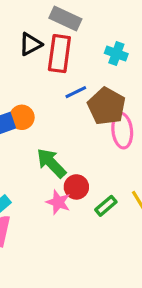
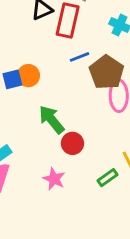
pink star: (58, 202) -> (54, 179), moved
green rectangle: (106, 206) -> (107, 178), moved

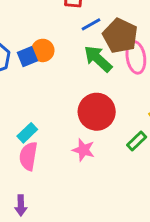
green arrow: (52, 120) -> (98, 59), moved
red circle: (72, 143) -> (97, 112), size x1.6

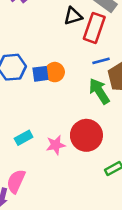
pink star: (83, 150) -> (56, 145), moved, turned 30
pink semicircle: (28, 156) -> (16, 181), moved

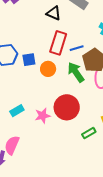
black triangle: (73, 16) -> (54, 13), turned 42
red rectangle: (94, 28) -> (58, 43), moved
orange circle: (55, 72) -> (48, 69), moved

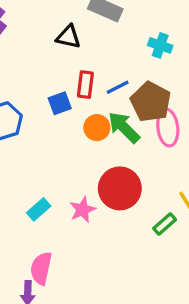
red rectangle: (58, 43) -> (85, 85), size x0.7
blue square: (29, 60) -> (60, 103), moved
orange circle: (48, 69) -> (97, 128), moved

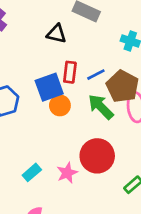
blue square: (60, 103) -> (49, 87), size x1.5
orange circle: (97, 128) -> (60, 105), moved

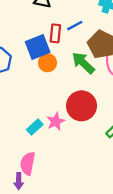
blue line: (96, 75) -> (75, 26), moved
cyan rectangle: (32, 172) -> (35, 127), moved

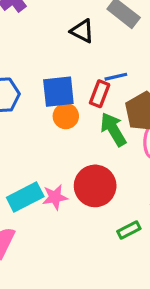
red rectangle: (55, 33) -> (100, 94), moved
cyan rectangle: (35, 127) -> (25, 197), size x1.5

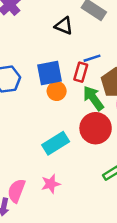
red circle: (95, 186) -> (96, 128), moved
cyan rectangle: (25, 197) -> (56, 143), moved
pink star: (55, 197) -> (51, 184), moved

